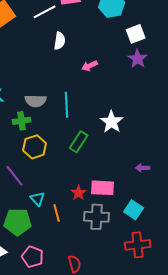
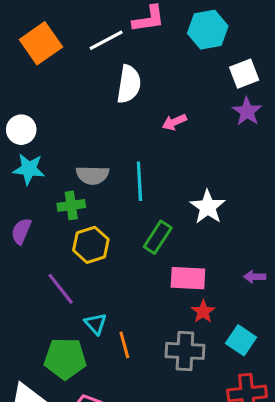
white semicircle: (60, 41) -> (129, 84), size x1.4
pink rectangle: (103, 188) -> (188, 278), moved
red star: (79, 193) -> (203, 312), moved

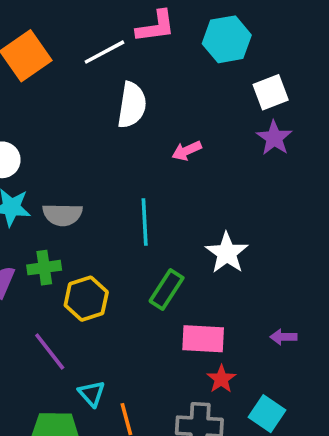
gray semicircle: (92, 175) -> (62, 215), moved
green cross: (71, 205) -> (44, 268), moved

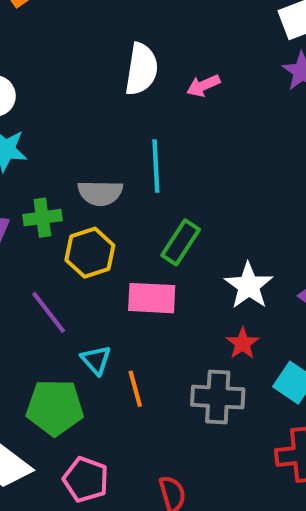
white semicircle: (132, 105) -> (141, 69), moved
gray semicircle: (62, 215) -> (100, 193), moved
white star: (227, 253) -> (249, 286), moved
pink rectangle: (203, 339) -> (152, 298), moved

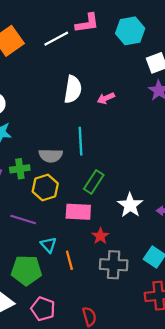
purple line: (49, 312) -> (23, 219), turned -35
red star: (242, 343) -> (100, 236), moved

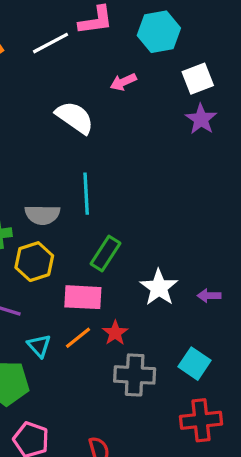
white semicircle: (73, 89) -> (75, 118), turned -64
pink arrow: (106, 98) -> (123, 82), moved
orange line: (69, 260) -> (78, 338), moved, turned 66

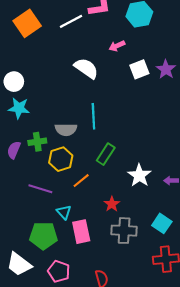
white square: (198, 79) -> (139, 69), moved
pink rectangle: (83, 297) -> (81, 232), moved, turned 75
orange line: (78, 338) -> (81, 181), moved

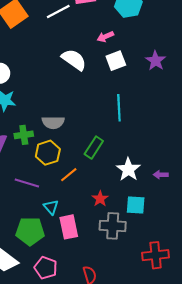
white square: (139, 69) -> (116, 61), moved
cyan line: (93, 116) -> (119, 108), moved
cyan square: (162, 223) -> (136, 205), moved, turned -30

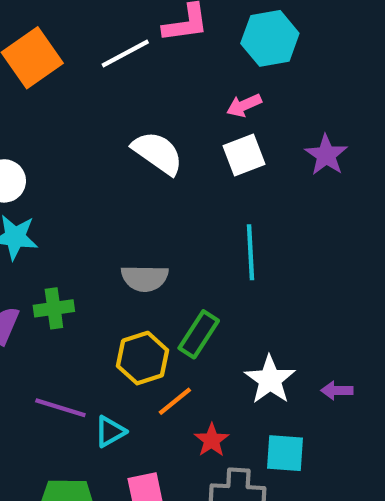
pink arrow: (105, 37) -> (244, 105), moved
gray semicircle: (53, 122) -> (145, 278), moved
yellow hexagon: (48, 153) -> (142, 358), moved
orange line: (69, 175) -> (175, 401), moved
cyan triangle: (51, 207) -> (110, 432), moved, turned 42

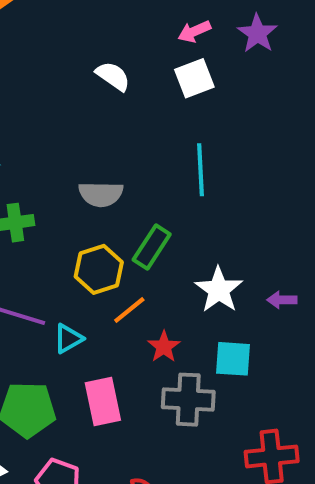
white semicircle: (158, 153) -> (113, 76), size x0.7
purple star: (326, 155) -> (257, 33), moved

